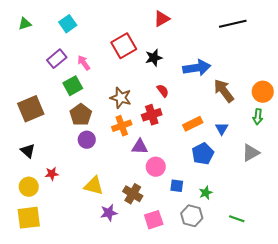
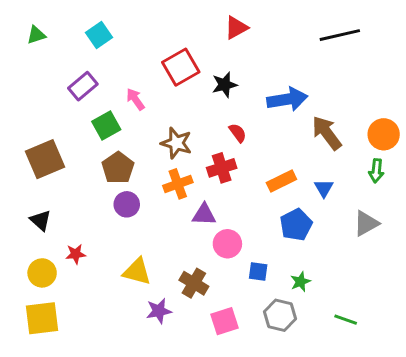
pink arrow: (84, 63) -> (135, 99), moved

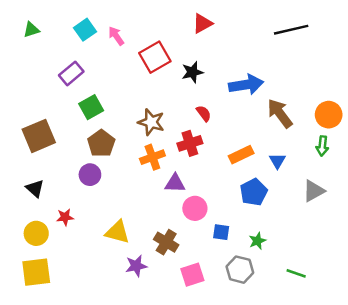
pink arrow: (135, 99) -> (116, 36), moved
purple circle: (127, 204) -> (90, 175), moved

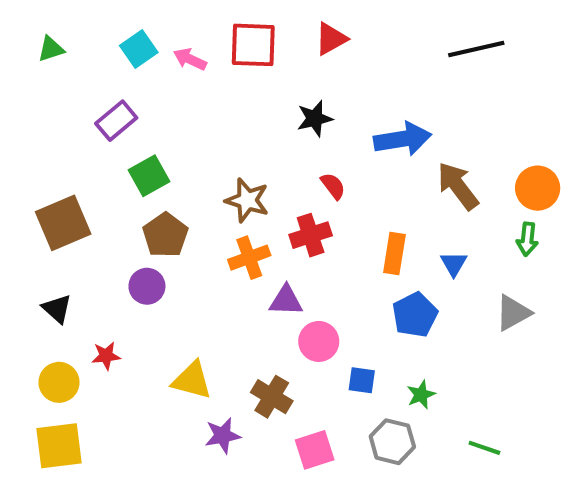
pink arrow: (116, 36) -> (190, 59), turned -30
red square: (155, 57) -> (253, 45), moved, turned 32
orange rectangle: (241, 155) -> (394, 253), turned -55

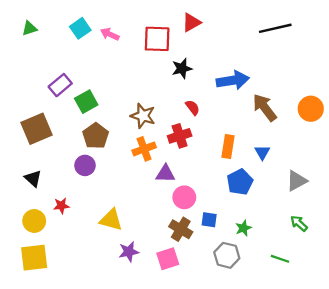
red square: (253, 45) -> (157, 39), moved
purple rectangle: (116, 121) -> (60, 85), moved
green arrow: (527, 239) -> (299, 223), moved, turned 126
brown cross: (272, 397) -> (181, 229), moved
pink square: (315, 450) -> (168, 259), moved

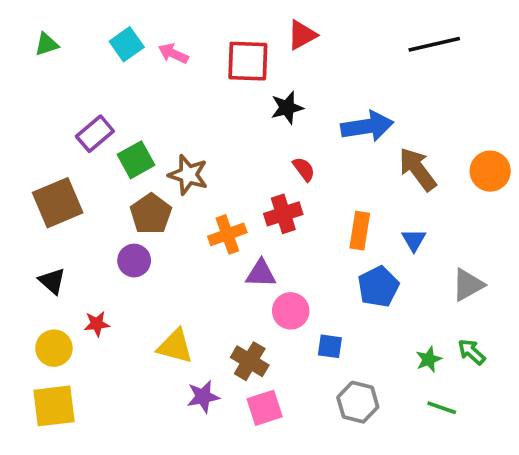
brown star: (143, 116) -> (188, 175), moved
green star: (243, 228) -> (429, 359), moved
brown cross: (181, 229) -> (250, 361), moved

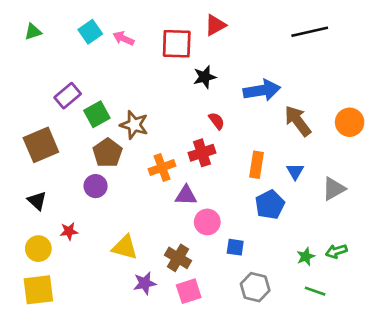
gray triangle: (468, 285) -> (334, 189), moved
green arrow: (472, 352) -> (336, 251), turned -60

